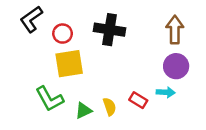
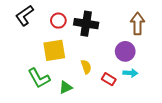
red circle: (63, 34) -> (58, 21), moved
purple circle: (176, 66) -> (125, 51), moved
yellow semicircle: (110, 107) -> (86, 67), moved

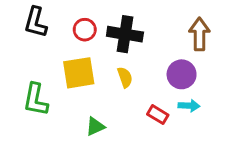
black L-shape: (24, 15) -> (36, 22), turned -40
yellow semicircle: (86, 67) -> (125, 77), moved
green L-shape: (39, 78) -> (36, 100), moved, turned 40

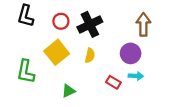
black cross: (125, 34) -> (90, 24), turned -35
yellow square: (79, 73) -> (57, 52), turned -30
yellow semicircle: (125, 77) -> (90, 56), turned 32

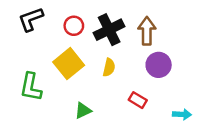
black L-shape: (26, 16) -> (31, 19), turned 55
brown arrow: (143, 24) -> (147, 31), moved
cyan arrow: (136, 76) -> (182, 114), moved

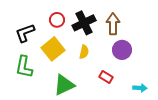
black L-shape: (31, 19) -> (25, 33), moved
green triangle: (83, 110) -> (64, 85), size x1.6

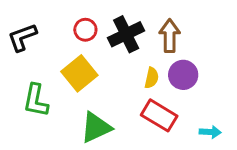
black L-shape: (25, 33) -> (22, 37), moved
yellow semicircle: (84, 52) -> (152, 78), moved
red rectangle: (106, 77) -> (159, 115), size x1.6

